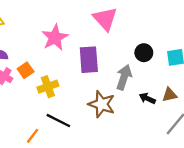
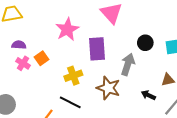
yellow cross: (48, 87) -> (73, 76), moved
black arrow: (147, 98) -> (148, 95), moved

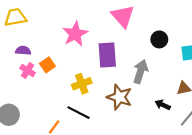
black circle: (145, 43) -> (159, 39), moved

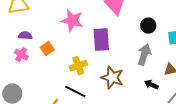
pink star: (75, 34) -> (72, 21), turned -30
pink cross: (28, 70) -> (21, 55), moved
gray arrow: (140, 72) -> (144, 55), moved

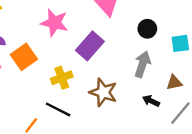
purple rectangle: (101, 40) -> (90, 46), turned 45
orange square: (47, 49) -> (24, 57), size x1.5

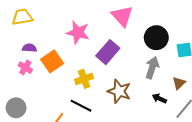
black circle: (147, 29) -> (156, 38), size x1.5
brown triangle: (174, 83) -> (179, 83), turned -32

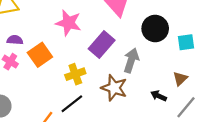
gray arrow: (152, 68) -> (131, 60), moved
black line: (81, 106) -> (72, 104), turned -65

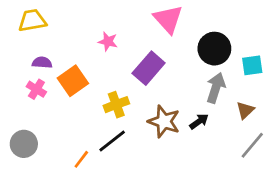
pink star: (68, 23) -> (108, 42), size x0.6
gray arrow: (131, 60) -> (216, 88), moved
black arrow: (159, 96) -> (199, 121), moved, turned 119

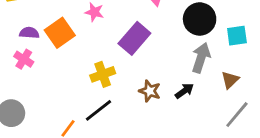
orange square: (73, 81) -> (60, 33), moved
brown star: (164, 121) -> (150, 91), size x0.7

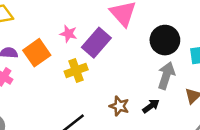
purple rectangle: (134, 38) -> (96, 43), moved
yellow cross: (103, 74) -> (76, 70), moved

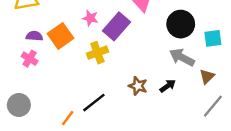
gray arrow: (166, 76) -> (182, 57), turned -80

